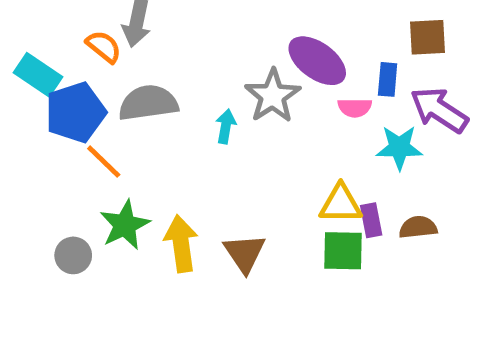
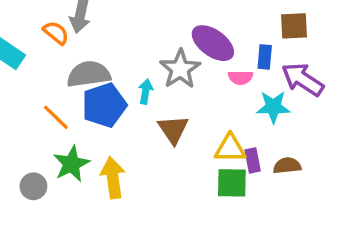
blue pentagon: (76, 112) -> (104, 105), moved
brown triangle: (244, 253) -> (173, 129), moved

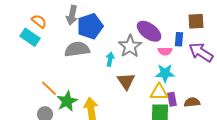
orange semicircle: (56, 33) -> (39, 21), moved
blue pentagon: (104, 105) -> (90, 26), moved
cyan star: (273, 107) -> (165, 73), moved
orange line: (56, 117) -> (49, 88), moved

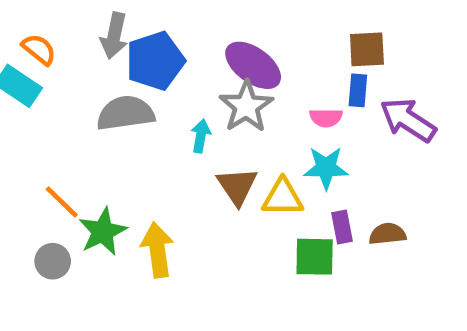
brown square: (196, 21) -> (367, 49), moved
purple ellipse: (149, 31) -> (253, 65), moved
yellow triangle: (159, 92) -> (283, 197), moved

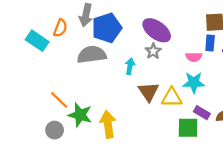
orange semicircle: (39, 49) -> (60, 28), moved, turned 72
gray star: (246, 106) -> (153, 51), size x0.6
purple rectangle: (342, 227) -> (202, 113), turned -49
green star: (103, 232) -> (80, 115), turned -30

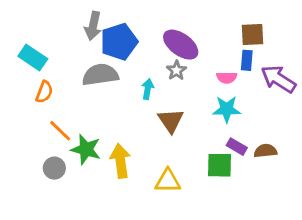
orange semicircle: (60, 28) -> (44, 92), moved
yellow triangle: (172, 98) -> (168, 181), moved

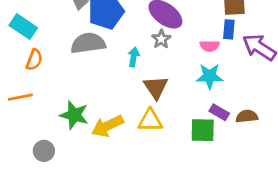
orange line: (60, 131) -> (20, 97), moved, turned -55
yellow arrow: (120, 161) -> (107, 126), turned -108
gray circle: (54, 168) -> (44, 151), moved
yellow triangle: (168, 181) -> (150, 120), moved

